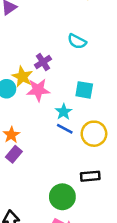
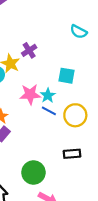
cyan semicircle: (77, 41) -> (79, 32), moved
pink star: (38, 90) -> (30, 94), moved
green circle: (62, 197) -> (33, 172), moved

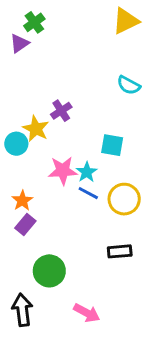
green circle: (33, 172) -> (49, 271), moved

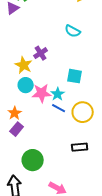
cyan semicircle: (129, 85) -> (73, 31), moved
cyan circle: (16, 144) -> (26, 85), moved

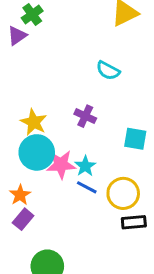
purple cross: (41, 53) -> (85, 116), moved, turned -32
cyan square: (75, 76) -> (135, 139), moved
cyan circle: (26, 85) -> (37, 152), size x1.5
black rectangle: (80, 147) -> (134, 222), moved

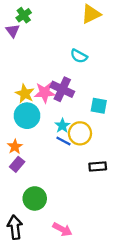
purple triangle: (17, 36) -> (13, 31), turned -32
purple cross: (85, 116) -> (62, 89), size x1.5
pink star: (61, 165) -> (45, 93), moved
yellow circle: (123, 193) -> (80, 133), moved

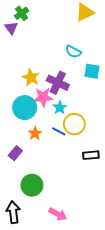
pink star: (45, 93) -> (43, 97), moved
yellow star: (25, 94) -> (31, 78), moved
cyan square: (99, 106) -> (92, 71), moved
cyan star: (62, 126) -> (60, 108), moved
orange star: (15, 147) -> (35, 133), moved

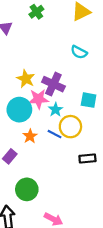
green cross: (22, 13) -> (36, 12), moved
cyan semicircle: (73, 52) -> (79, 52), moved
cyan square: (92, 71) -> (89, 100), moved

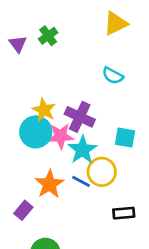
green cross: (36, 12) -> (48, 36), moved
cyan circle: (19, 110) -> (36, 132), moved
cyan star: (56, 110) -> (82, 150), size x1.5
orange star: (30, 136) -> (49, 184), size x1.5

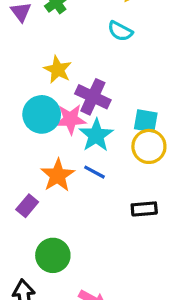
cyan semicircle: (113, 76) -> (120, 31), moved
yellow star: (44, 110) -> (58, 70), moved
yellow circle: (102, 172) -> (149, 146), moved

